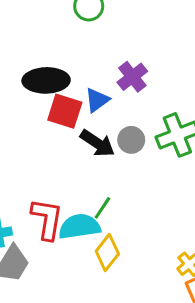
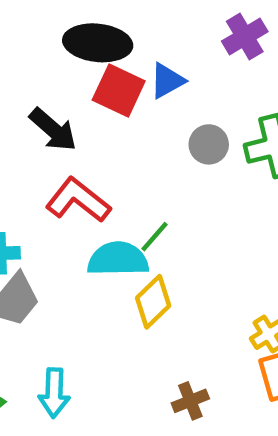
purple cross: (132, 77) -> (245, 36), moved
black arrow: (97, 143) -> (53, 130), moved
red L-shape: (47, 219) -> (78, 200), moved, turned -69

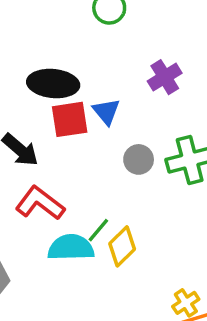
blue triangle: (167, 81) -> (106, 112), turned -40
red square: (119, 90) -> (70, 119), turned -33
yellow diamond: (153, 302) -> (122, 246), moved

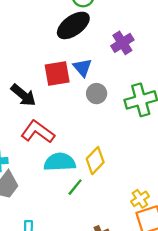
black ellipse: (53, 84) -> (73, 25), moved, turned -40
gray circle: (139, 159) -> (97, 94), moved
green line: (98, 230) -> (75, 187), moved

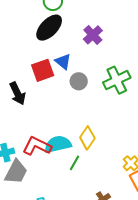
black arrow: (23, 95) -> (17, 93), turned 35
red L-shape: (38, 132) -> (37, 146), moved

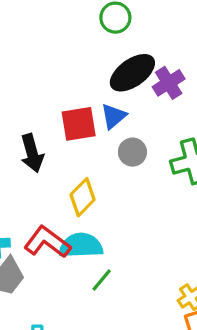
black ellipse: (49, 28) -> (132, 73), moved
blue triangle: (63, 62) -> (113, 116), turned 30
yellow diamond: (87, 138) -> (83, 197), moved

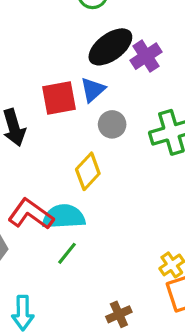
yellow diamond: (83, 197) -> (88, 171), moved
green line: (102, 280) -> (67, 253), moved

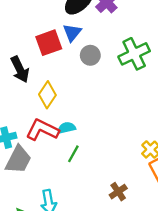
yellow diamond: (88, 171) -> (47, 95), moved
cyan semicircle: (64, 217) -> (66, 128), size x0.6

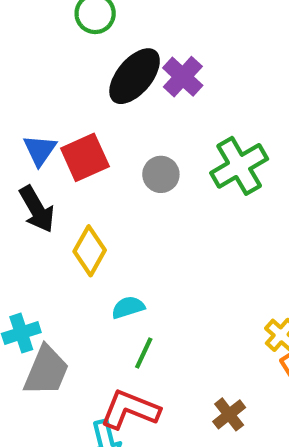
blue triangle: (72, 33) -> (40, 150), moved
red L-shape: (42, 130) -> (130, 410), moved

